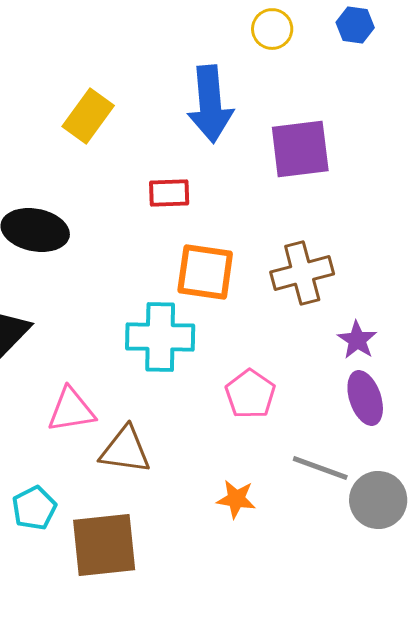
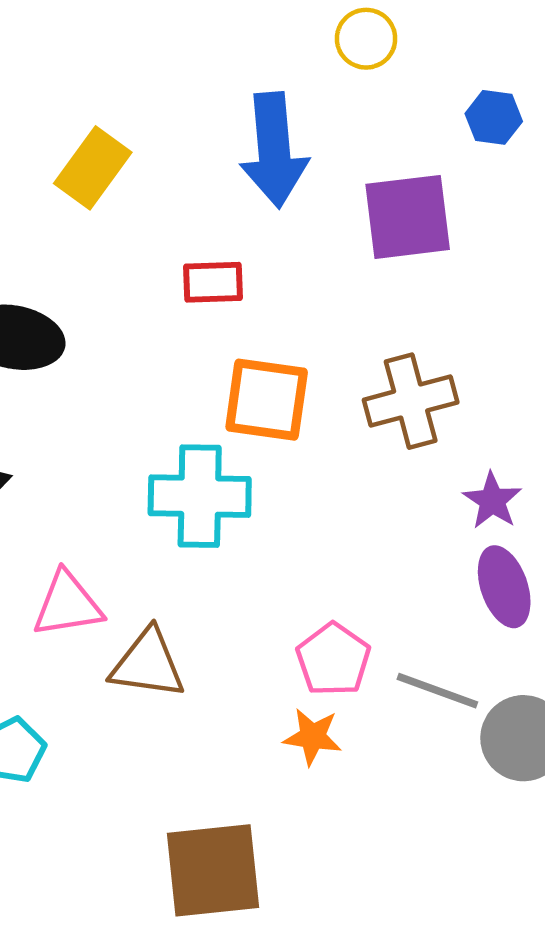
blue hexagon: (355, 25) -> (494, 117), moved
pink pentagon: (250, 394) -> (333, 659), moved
brown square: (104, 545) -> (213, 870), moved

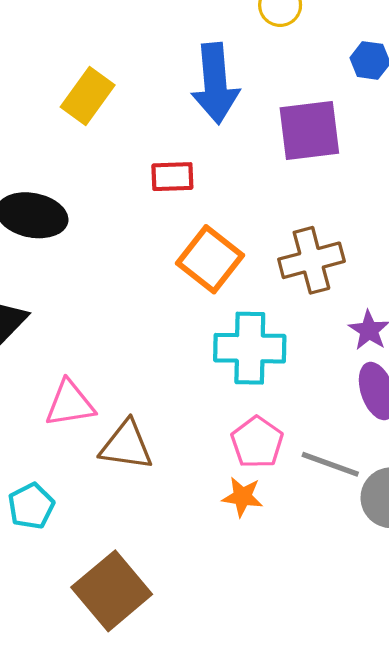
orange square: (267, 400) -> (210, 259), turned 30
cyan cross: (200, 496) -> (250, 348), moved
brown square: (213, 870) -> (112, 591), moved, turned -34

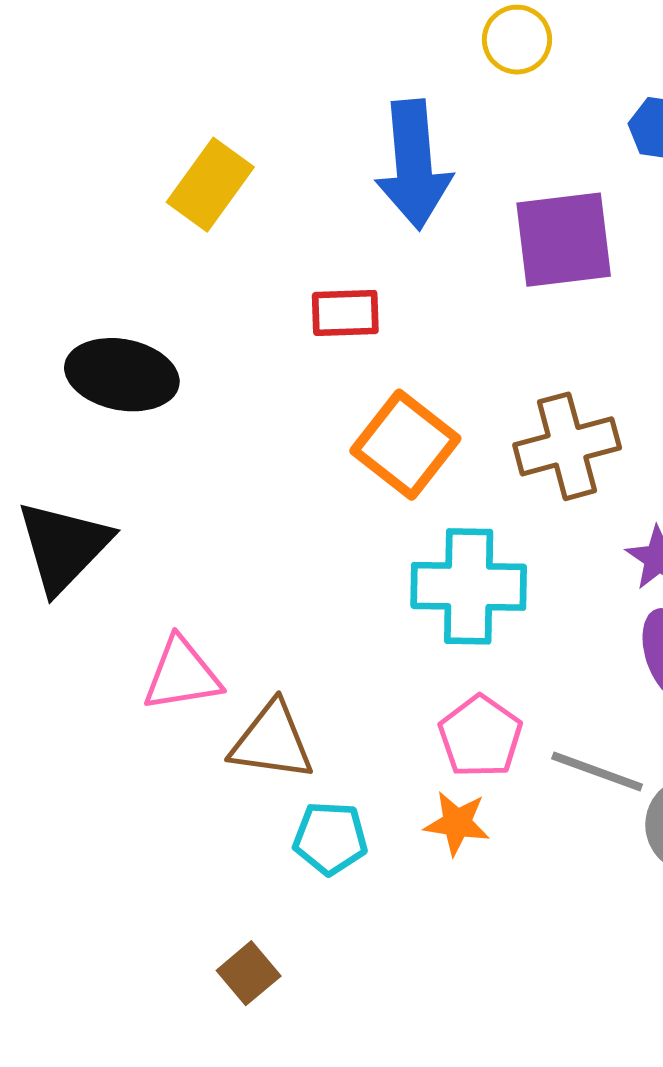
cyan pentagon: (31, 506) -> (330, 838), moved, turned 30
brown square: (112, 591) -> (249, 973), size x0.5

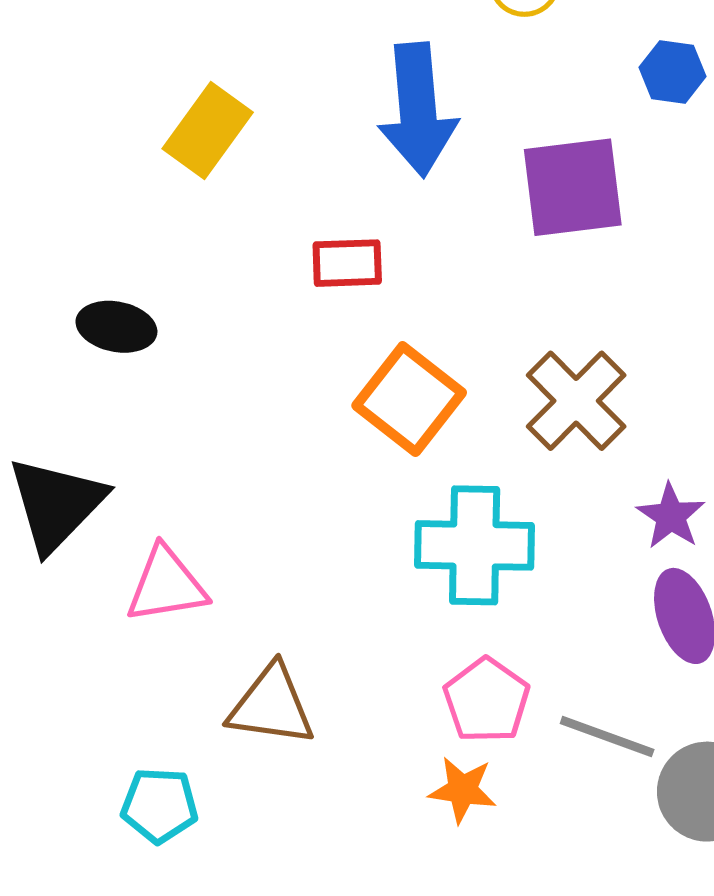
black ellipse: (122, 375) -> (116, 327), size x0.7
brown cross: (567, 446) -> (576, 401), turned -30
pink triangle: (182, 675) -> (166, 585), moved
cyan pentagon: (330, 838) -> (159, 805), moved

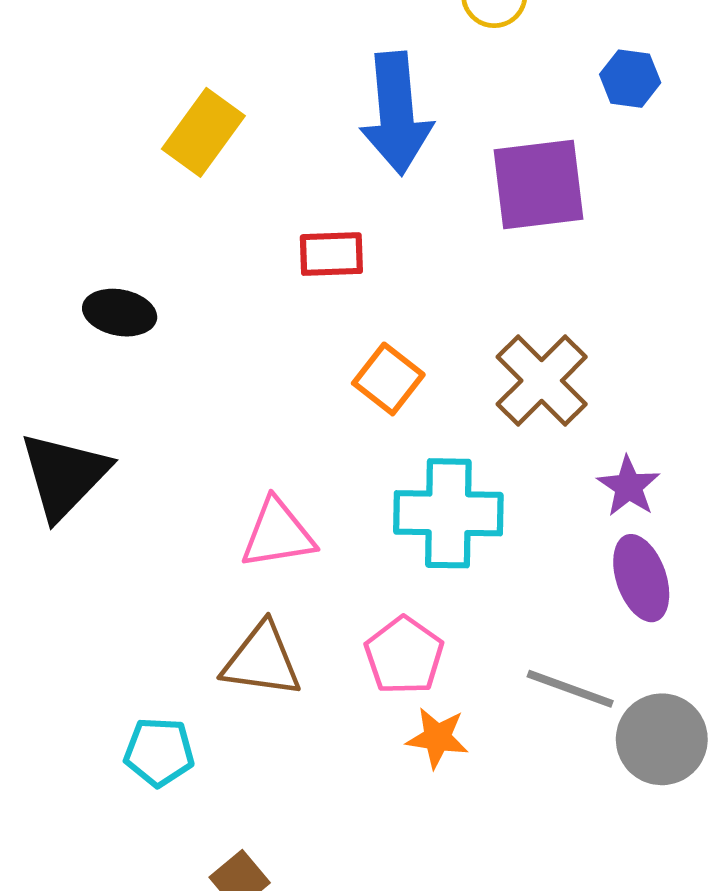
orange square: (409, 399) -> (388, 379), size x0.7
pink triangle: (166, 585) -> (278, 534), moved
pink pentagon: (487, 700) -> (404, 656), moved

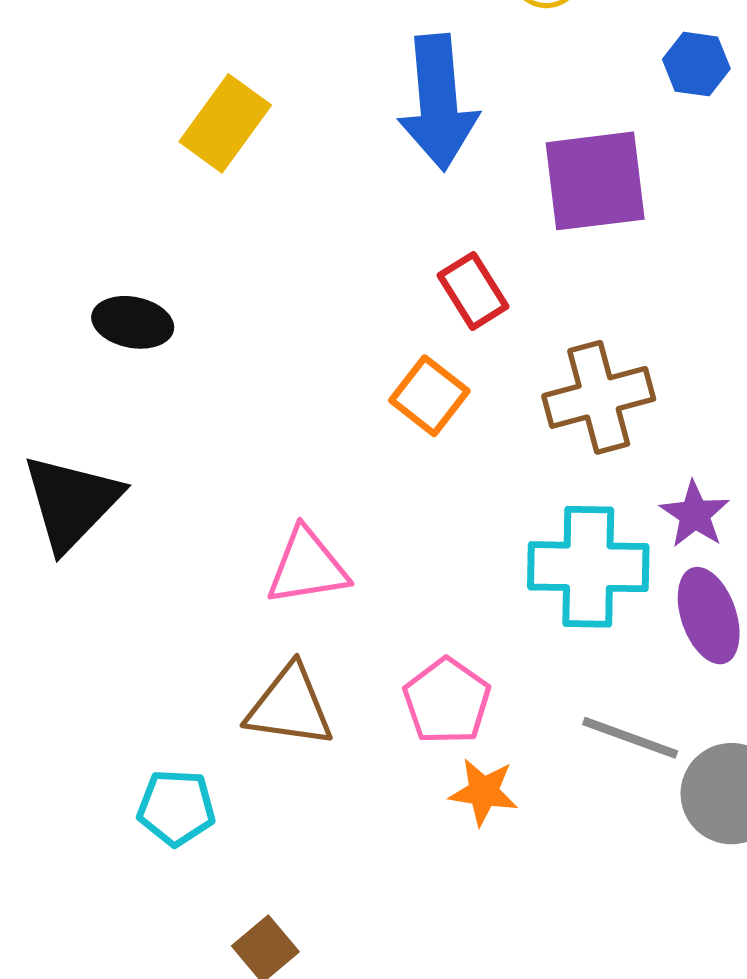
red rectangle: (331, 254) -> (473, 291), moved, turned 60
brown cross: (542, 381) -> (599, 397), turned 30
cyan cross: (448, 513) -> (588, 567), moved

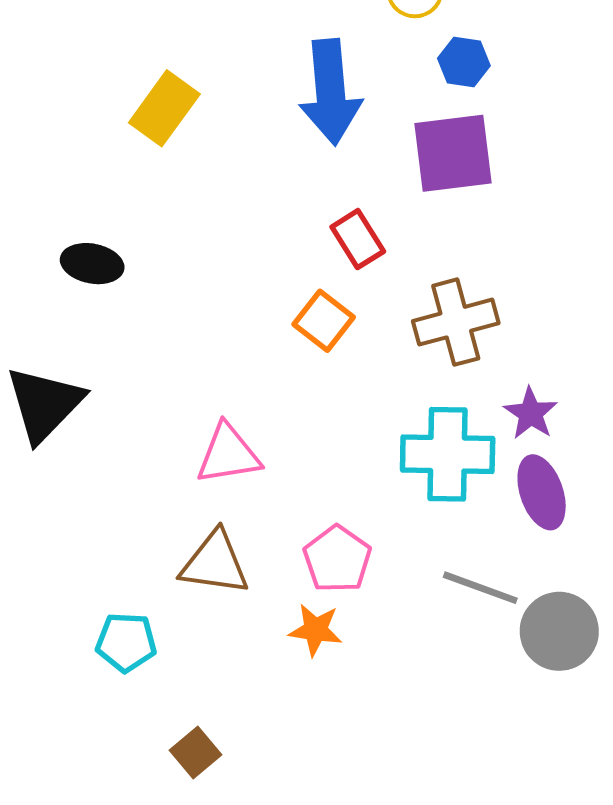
blue hexagon: (696, 64) -> (464, 62), moved
orange star: (483, 792) -> (315, 630), moved

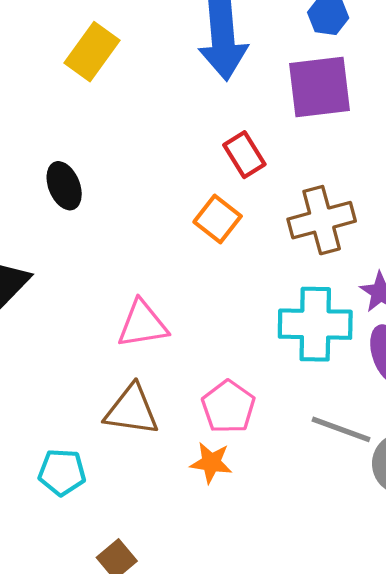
black ellipse: (92, 264) -> (64, 186), moved, turned 57

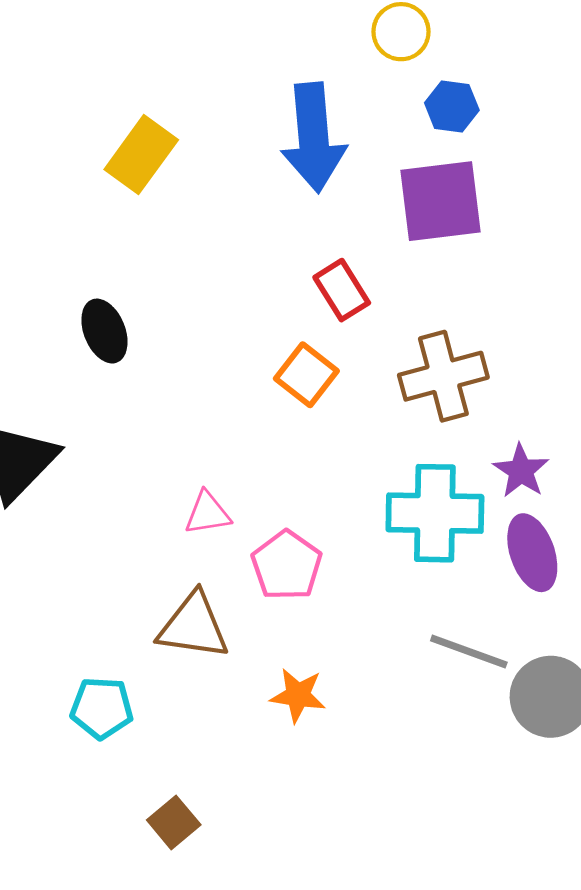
pink triangle: (142, 324) -> (208, 513), size x0.7
pink pentagon: (228, 407) -> (287, 565), moved

